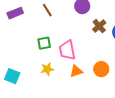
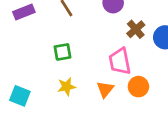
pink trapezoid: (67, 50) -> (120, 61), moved
orange triangle: (76, 71) -> (105, 89), turned -32

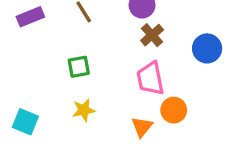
brown cross: (136, 29) -> (152, 35), moved
orange triangle: (105, 89) -> (142, 127), moved

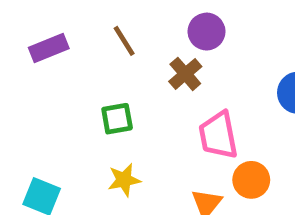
brown cross: (152, 35) -> (185, 74), moved

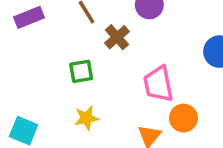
brown cross: (185, 74) -> (117, 37), moved

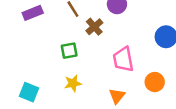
orange circle: (183, 118) -> (155, 82), moved

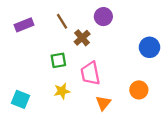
pink trapezoid: (123, 59) -> (90, 73), moved

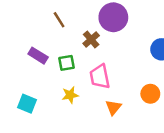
purple circle: (103, 17) -> (113, 17), size x1.5
brown line: (62, 21) -> (59, 20), moved
purple rectangle: (24, 25) -> (38, 56), moved, turned 54

